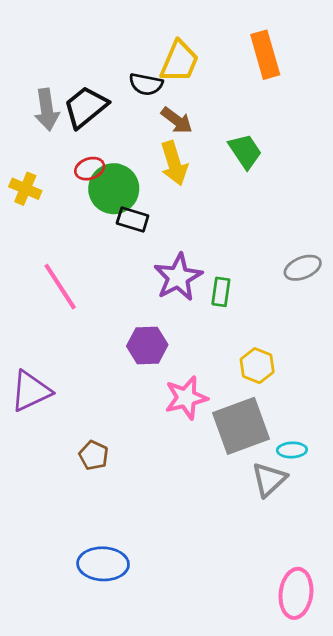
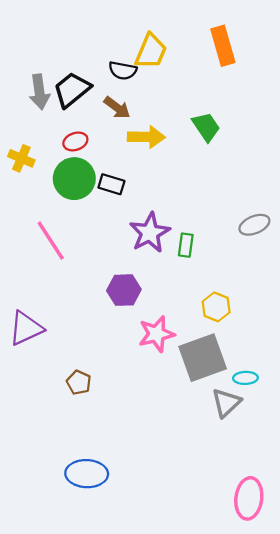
brown arrow: (177, 120) -> (117, 108), moved
yellow arrow: (174, 163) -> (146, 137), turned -72
green circle: (114, 189) -> (74, 179), moved

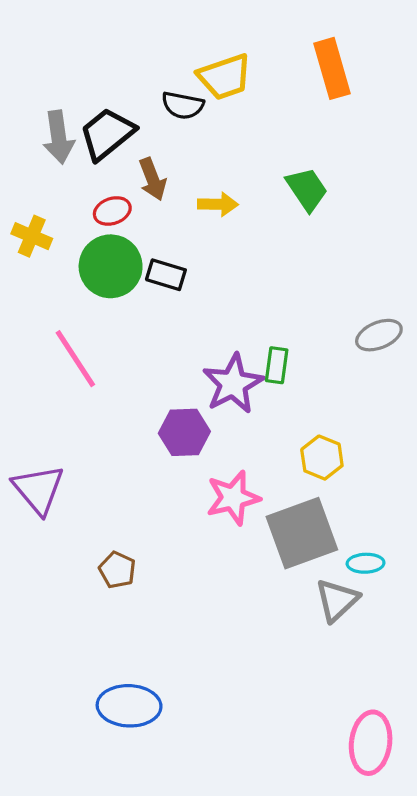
yellow trapezoid: (151, 51) -> (225, 77), turned 48
brown arrow: (117, 108) -> (153, 179), moved, turned 32
yellow arrow: (146, 137) -> (218, 204), size x0.7
purple star: (150, 233) -> (233, 384), moved
purple triangle: (26, 328) -> (38, 489), turned -45

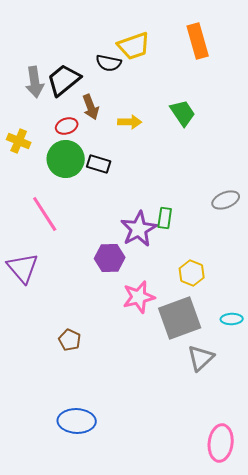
purple triangle: (38, 489) -> (23, 268), moved
cyan ellipse: (366, 563) -> (232, 319), moved

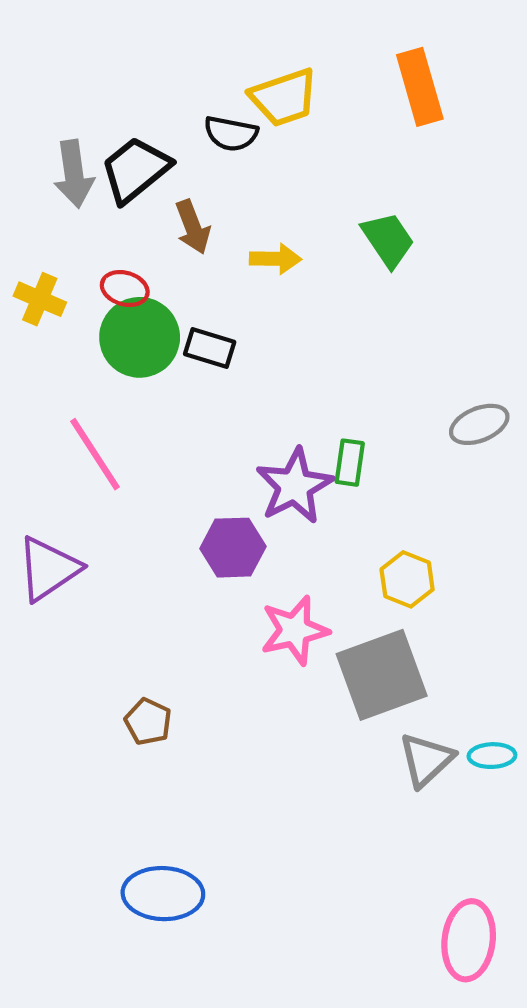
red ellipse: (67, 126) -> (125, 289), moved, turned 35
purple triangle: (23, 268) -> (48, 569), turned 36
cyan ellipse: (232, 319) -> (492, 756), moved

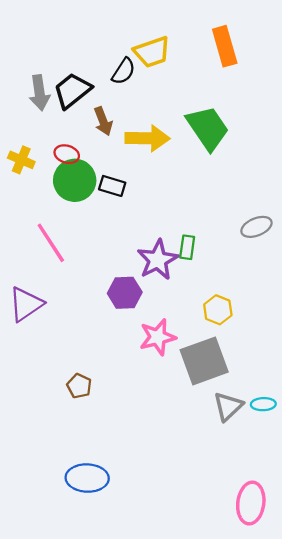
black semicircle: (231, 134) -> (124, 71), turned -68
green trapezoid: (388, 240) -> (208, 128), size x1.5
yellow arrow: (275, 259) -> (147, 138), size x1.6

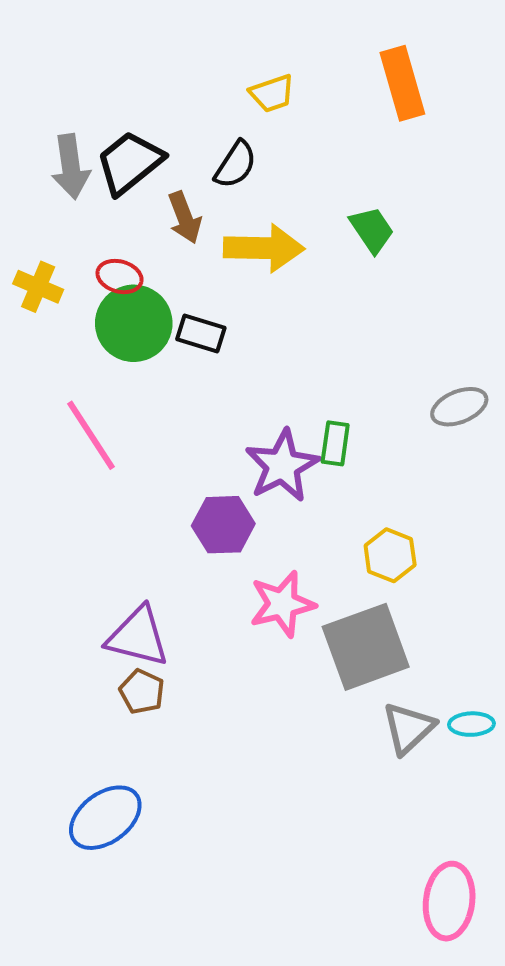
yellow trapezoid: (152, 52) -> (272, 93), size x0.7
black semicircle: (124, 71) -> (235, 165), moved
green trapezoid: (208, 128) -> (372, 230), size x0.6
purple triangle: (26, 304) -> (138, 637), moved, turned 48
blue ellipse: (87, 478) -> (105, 818), moved, turned -39

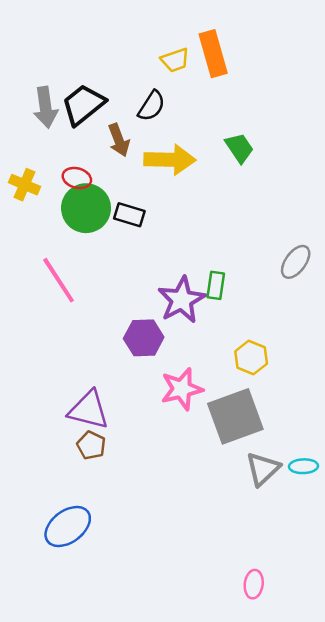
orange rectangle: (402, 83) -> (213, 54), moved
gray ellipse: (459, 407) -> (296, 262), turned -32
pink ellipse: (449, 901) -> (254, 584), moved, size x0.6

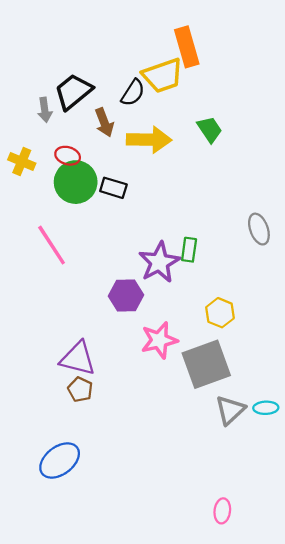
yellow trapezoid: (175, 60) -> (163, 75), moved, size x1.6
gray arrow: (45, 107) -> (45, 110), moved, size x0.7
gray ellipse: (296, 262) -> (259, 229), turned -56

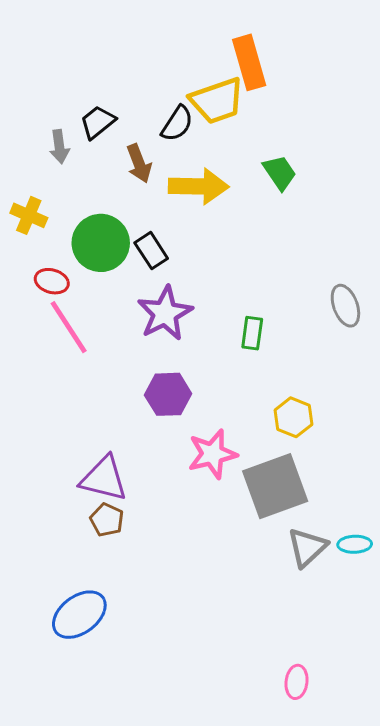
black trapezoid: (73, 92) -> (98, 122), size x0.7
red ellipse: (68, 156) -> (52, 281), moved
black rectangle: (113, 188) -> (151, 251), turned 40
purple star: (159, 262) -> (165, 313), moved

